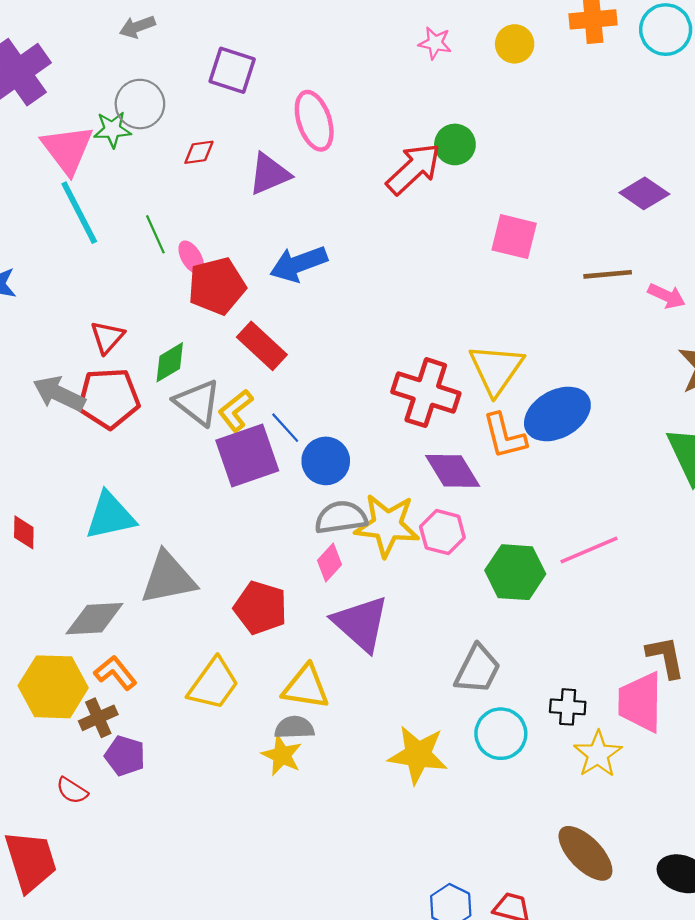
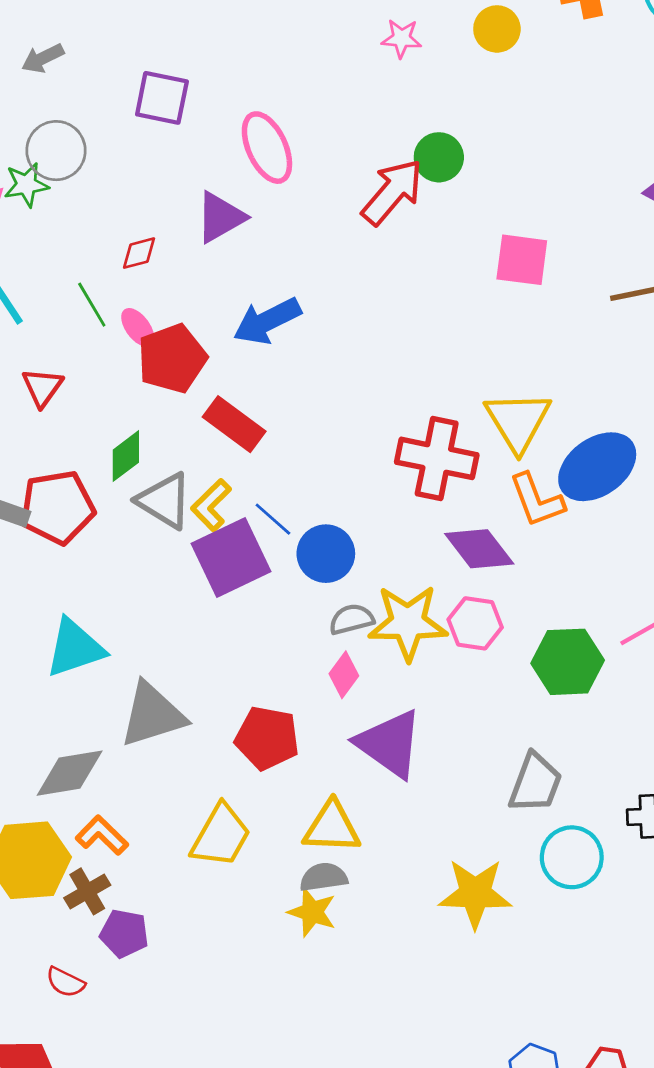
red diamond: (199, 152) -> (139, 253), moved
red triangle: (107, 337) -> (42, 387), moved
gray semicircle: (341, 517) -> (352, 619), size x0.7

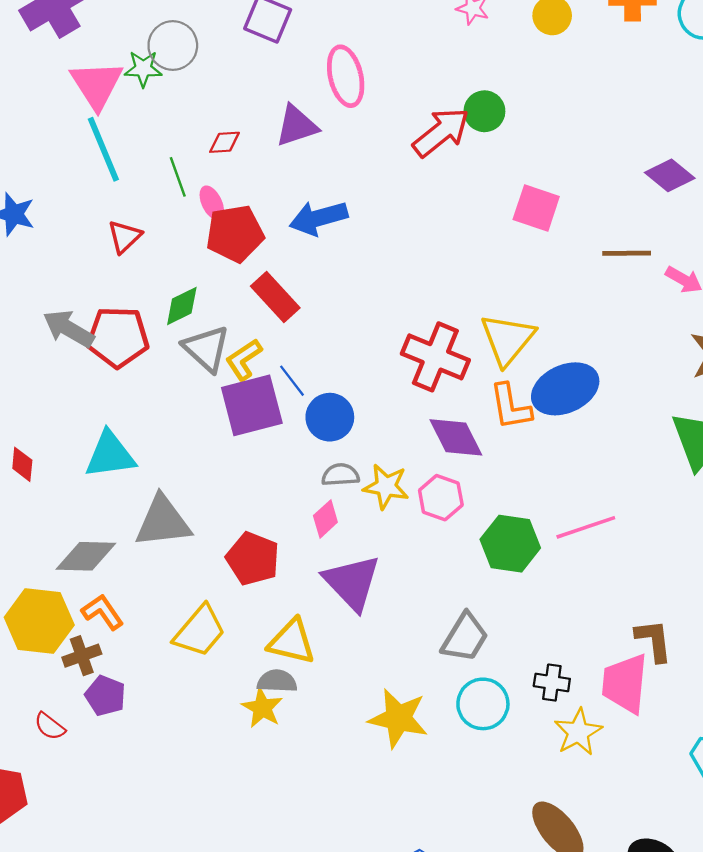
yellow star: (408, 623) -> (386, 486), size x0.7

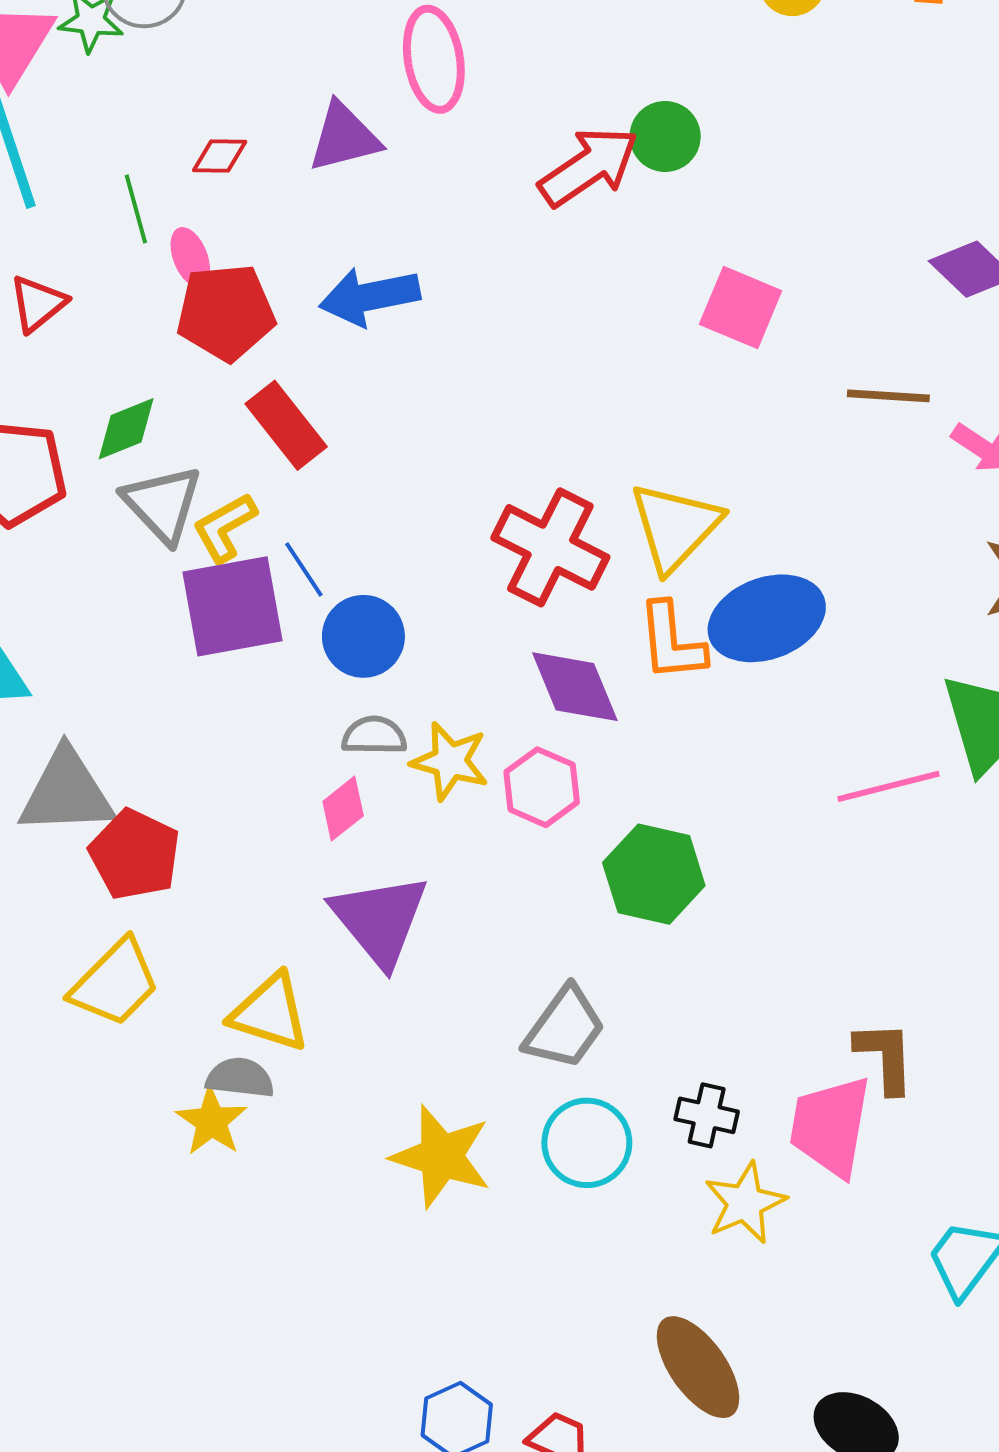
pink line: (586, 527) -> (888, 786), moved
red pentagon: (253, 559) -> (135, 854), moved

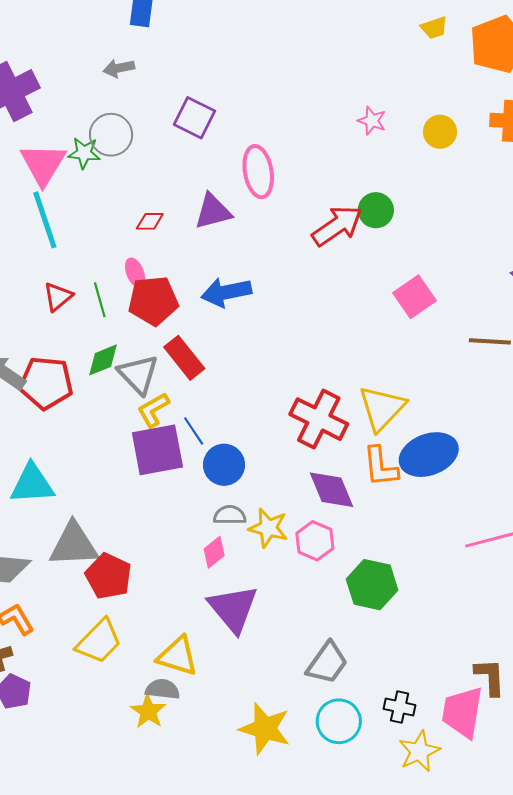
green line: (136, 209) -> (100, 300), moved
pink square: (741, 307) -> (415, 297), turned 33
gray triangle: (162, 504) -> (138, 374), moved

